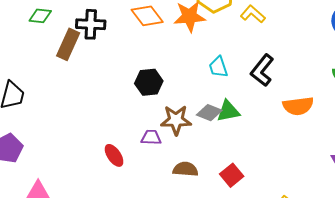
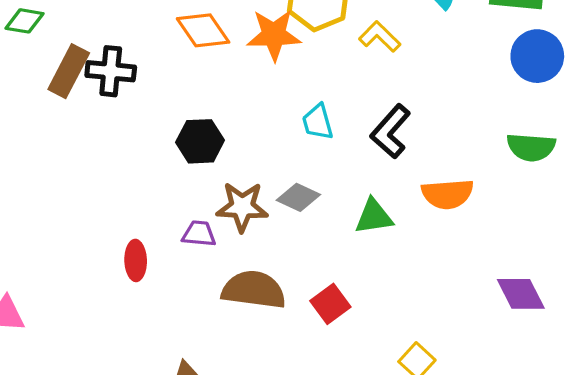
black cross: (91, 24) -> (111, 71), moved
green triangle: (228, 111) -> (374, 217), moved
red ellipse: (114, 155) -> (136, 260), turned 30
brown semicircle: (185, 169) -> (254, 290), size x1.5

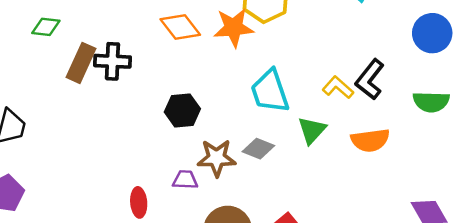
yellow L-shape: (380, 37) -> (338, 87), moved
cyan trapezoid: (318, 122) -> (270, 91), size x1.6
black L-shape: (391, 131) -> (370, 79), moved
green triangle: (374, 217) -> (312, 130), moved, turned -36

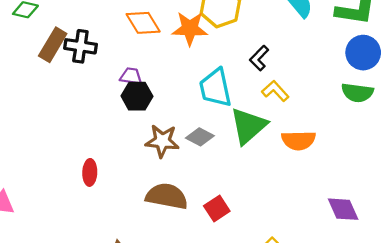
black L-shape: (370, 79) -> (259, 58), moved, size x0.7
green semicircle: (431, 102) -> (357, 93), moved
green triangle: (312, 130) -> (248, 126), size x1.5
purple trapezoid: (185, 180) -> (131, 76), moved

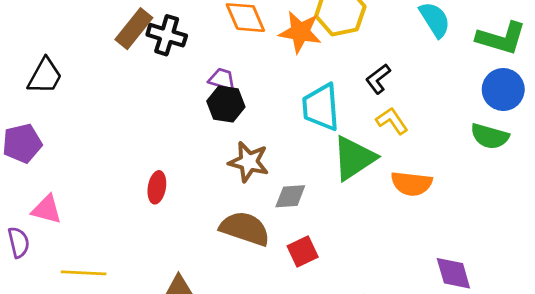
gray diamond: (200, 137) -> (290, 196), moved, turned -40

